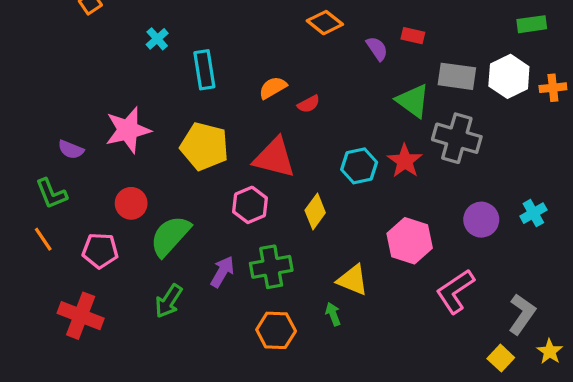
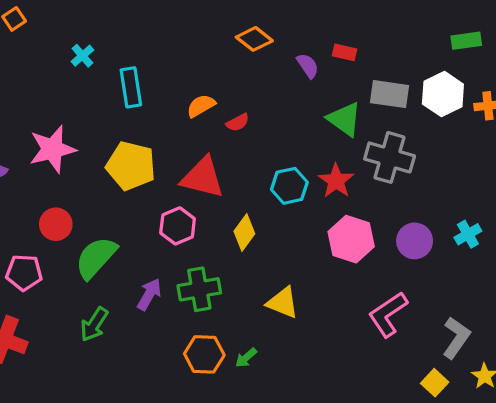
pink hexagon: (410, 241) -> (351, 239), moved
green arrow: (333, 314) -> (246, 358), moved, turned -110

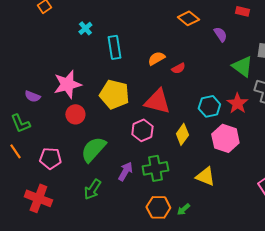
red rectangle: (344, 52) -> (242, 11), moved
red circle: (56, 224) -> (75, 114), moved
pink hexagon: (351, 239) -> (225, 138), moved

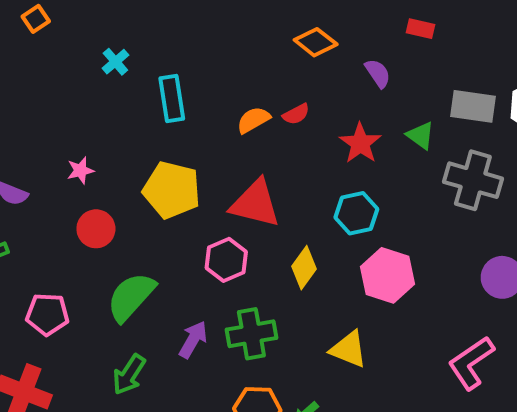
green triangle: (242, 66) -> (421, 135), size x0.7
red semicircle: (178, 68) -> (296, 114), moved
pink star: (67, 84) -> (80, 170), size x0.5
red star: (237, 103) -> (360, 143), moved

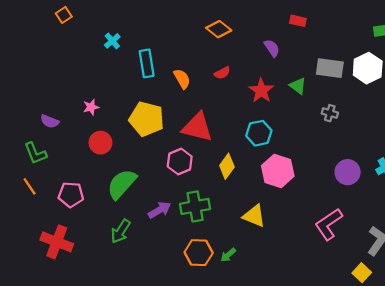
orange diamond: (316, 42) -> (219, 29), moved
orange semicircle: (253, 120) -> (182, 79), moved, turned 90
gray cross: (473, 180) -> (330, 113), size x0.5
purple arrow: (193, 340) -> (160, 210), turned 30

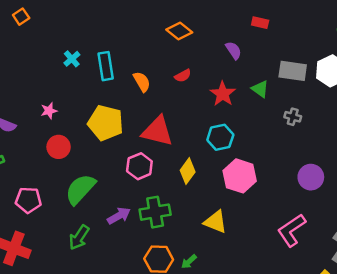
cyan cross: (112, 41) -> (72, 59), moved

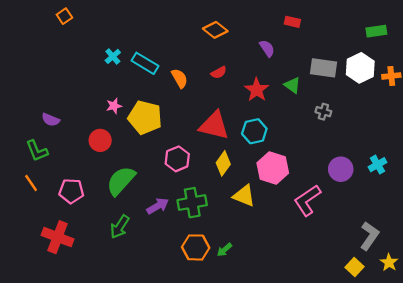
cyan rectangle: (106, 66) -> (145, 63), turned -50
pink star: (49, 111) -> (114, 106), moved
red triangle: (158, 131) -> (214, 125), moved
yellow triangle: (215, 222) -> (244, 196), moved
pink L-shape: (291, 230) -> (307, 200), moved

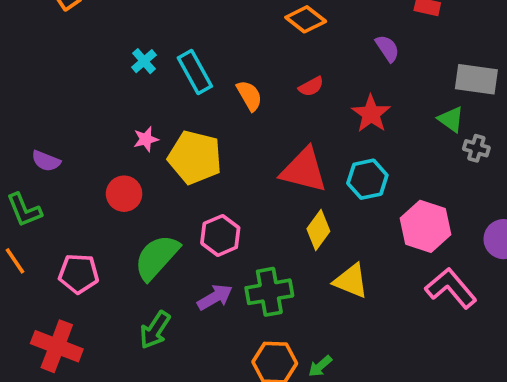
cyan rectangle: (145, 63) -> (195, 72), turned 30
green triangle: (292, 85) -> (451, 119), moved
pink hexagon: (177, 159) -> (220, 235), moved
pink hexagon: (273, 168) -> (426, 226), moved
pink L-shape: (307, 200) -> (451, 288), turned 84

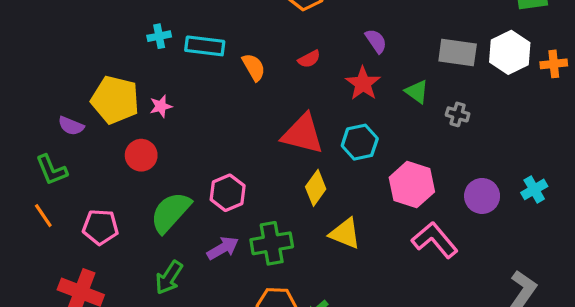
purple semicircle: (387, 48) -> (376, 41), moved
cyan cross: (144, 61) -> (159, 36), turned 30
cyan rectangle: (195, 72) -> (205, 46), turned -54
green triangle: (451, 119) -> (417, 92), moved
yellow pentagon: (195, 157) -> (115, 100), moved

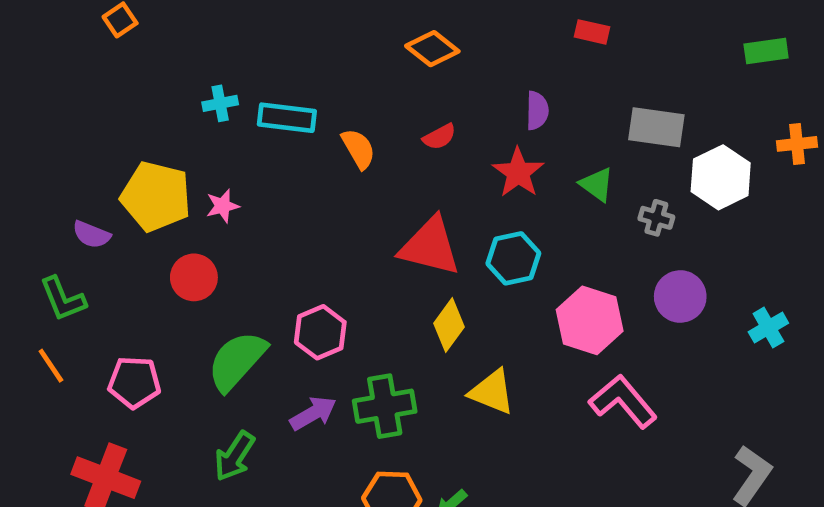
purple semicircle: (376, 41) -> (537, 111), turned 35
white hexagon: (510, 52) -> (721, 177), moved
purple circle: (482, 196) -> (680, 297), moved

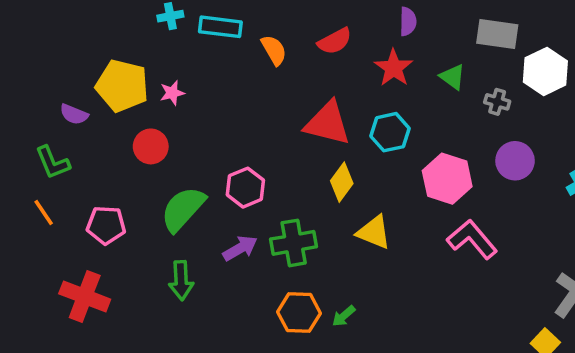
red semicircle: (439, 137) -> (335, 41), size x1.4
green arrow: (234, 456) -> (181, 280), turned -36

